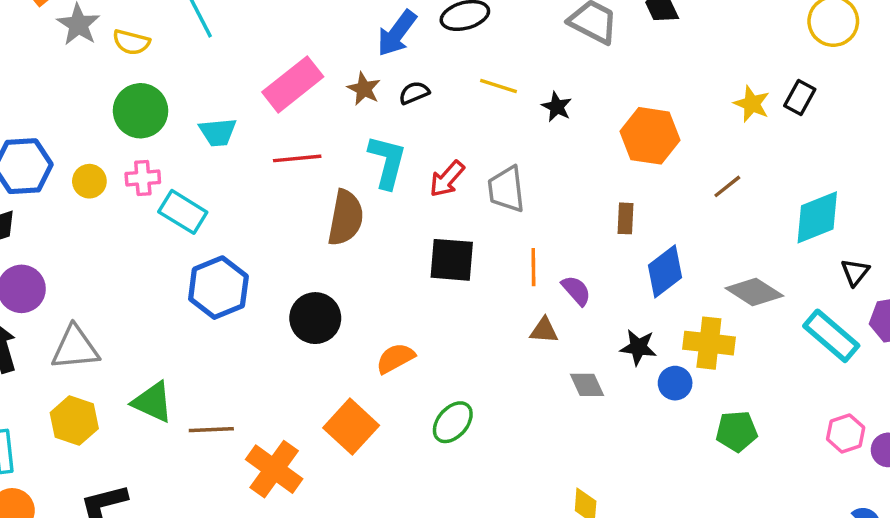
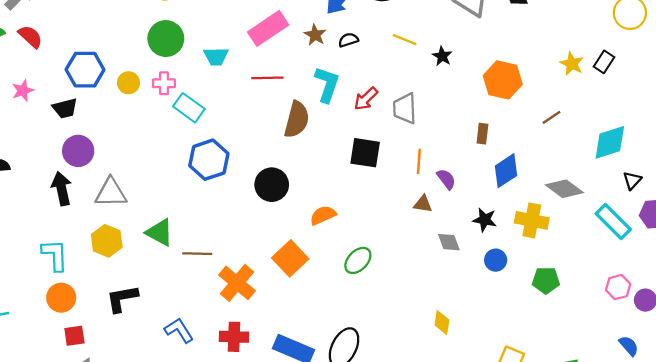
blue circle: (675, 383) -> (496, 260), moved

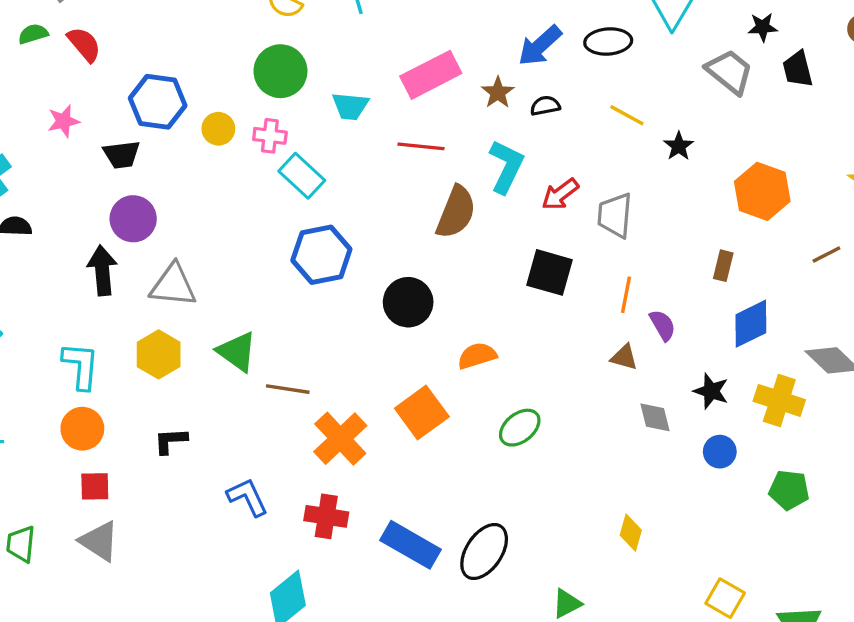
black L-shape: (122, 298) -> (171, 441), size x0.7

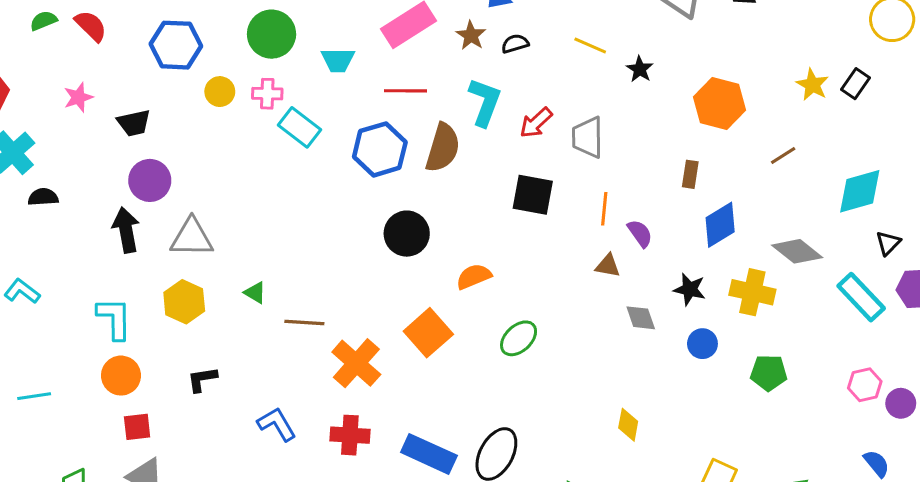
blue hexagon: (158, 102) -> (176, 45), moved
blue hexagon: (321, 255) -> (380, 149), moved
green triangle: (237, 352) -> (255, 293), size x0.6

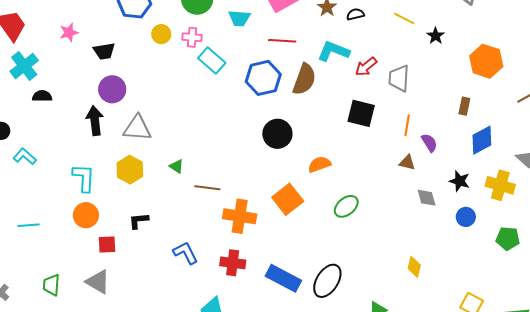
cyan L-shape: (485, 102) -> (333, 51), turned -92
orange cross: (356, 363) -> (240, 216), turned -36
red square: (137, 427) -> (107, 245), moved

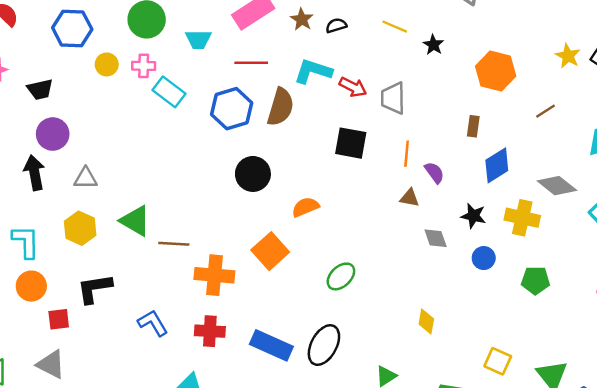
red arrow: (366, 67) -> (353, 87), turned -110
gray triangle: (137, 128) -> (86, 178), size x0.7
green triangle: (176, 166) -> (135, 221), size x1.8
green ellipse: (346, 206) -> (341, 276), moved
black L-shape: (139, 221) -> (94, 288), size x1.5

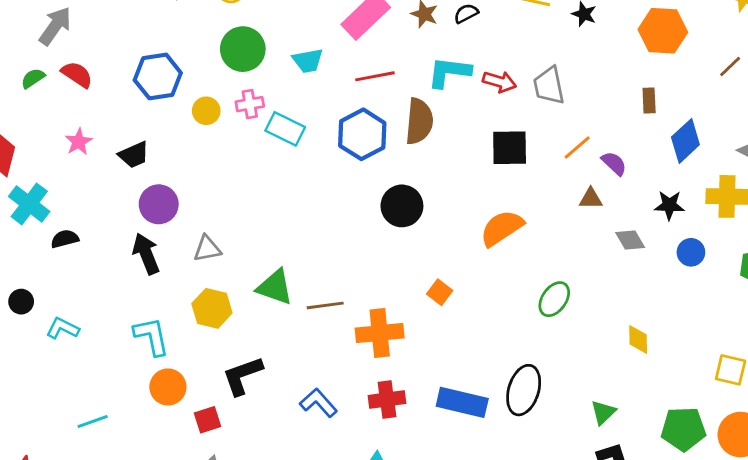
orange line: (407, 154) -> (577, 147), turned 55
orange semicircle: (305, 207) -> (502, 228), moved, size x1.4
orange square: (270, 251) -> (440, 292), size x0.6
green ellipse: (341, 276) -> (554, 299), moved

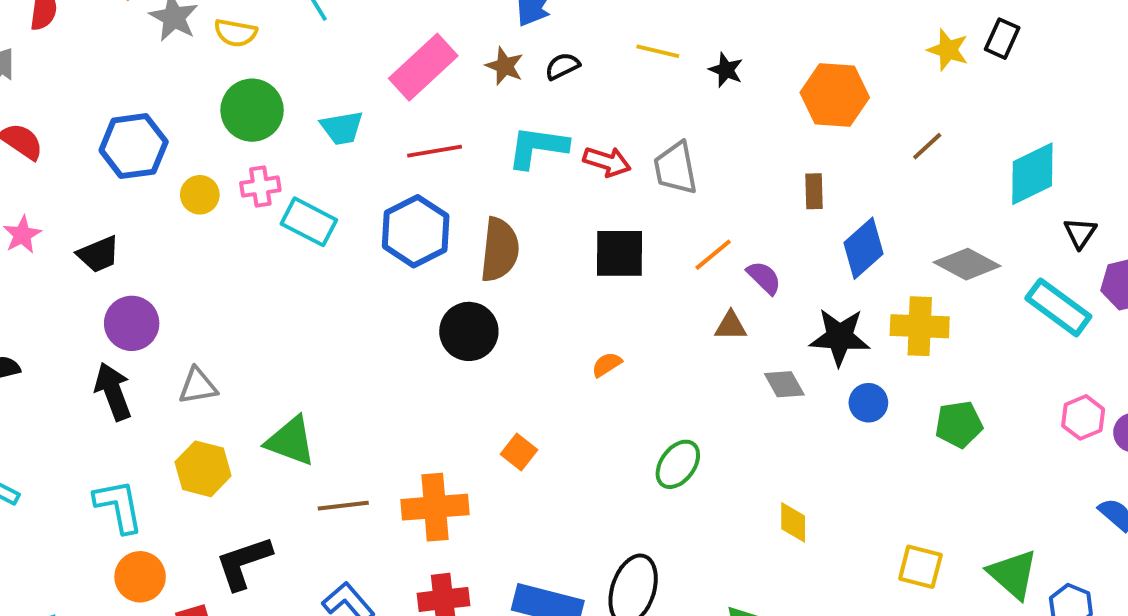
brown semicircle: (419, 121) -> (500, 250), moved
black star: (669, 205) -> (840, 337), size x1.4
orange semicircle: (502, 228) -> (607, 365), size x0.5
brown line: (325, 305) -> (343, 506), moved

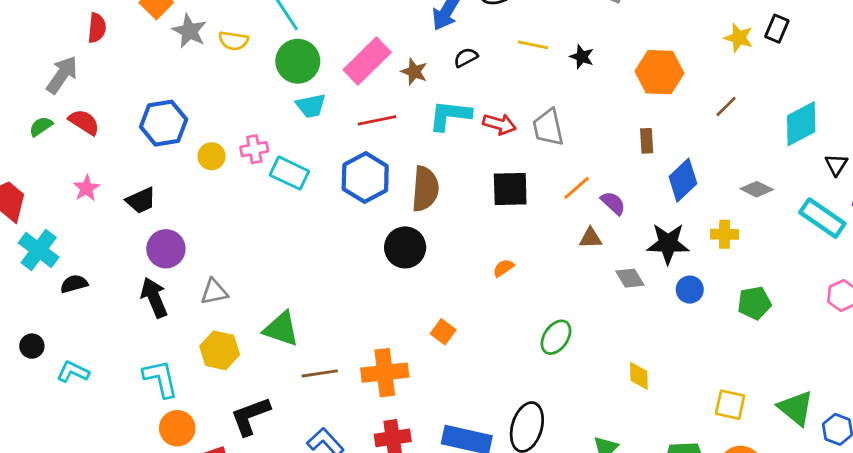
brown star: (505, 66) -> (414, 72), moved
green circle: (252, 110) -> (298, 61), moved
gray diamond: (967, 264) -> (757, 189), size x0.7
yellow cross: (920, 326) -> (725, 234), size x0.7

